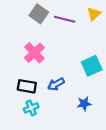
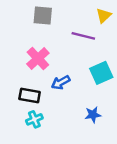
gray square: (39, 14) -> (43, 16), turned -30
purple line: (65, 19) -> (83, 36), moved
blue arrow: (56, 84) -> (61, 82), moved

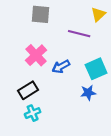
blue arrow: (61, 82) -> (61, 67), moved
black rectangle: (30, 96) -> (28, 90), turned -42
blue star: (93, 115) -> (88, 93), moved

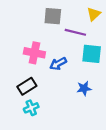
gray square: (41, 14) -> (53, 16), moved
pink cross: (36, 55) -> (34, 53), turned -36
cyan square: (96, 69) -> (92, 54), moved, turned 30

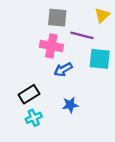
pink cross: (34, 53) -> (51, 46), moved
blue star: (84, 88) -> (70, 105), moved

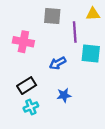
yellow triangle: (102, 15) -> (93, 14), turned 40
purple line: (82, 35) -> (75, 32), turned 72
pink cross: (51, 46) -> (23, 42), moved

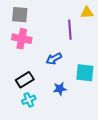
gray square: (52, 16) -> (20, 15), moved
cyan square: (91, 53) -> (85, 73), moved

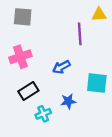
pink cross: (22, 39) -> (20, 57), moved, turned -30
cyan cross: (29, 100) -> (43, 114), moved

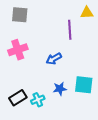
cyan square: (97, 83) -> (84, 85), moved
black rectangle: (28, 91) -> (18, 98), moved

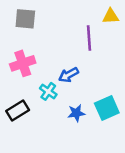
cyan square: (84, 85) -> (107, 108), turned -30
black rectangle: (18, 98) -> (18, 111), moved
cyan cross: (38, 100) -> (48, 91), moved, turned -32

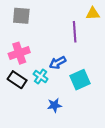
cyan square: (107, 108) -> (80, 80), moved
black rectangle: (18, 111) -> (17, 80), moved, turned 66
blue star: (76, 113) -> (54, 105), moved

